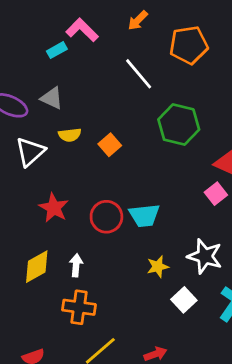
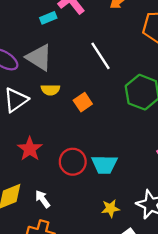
white line: (139, 74) -> (100, 56), moved
gray triangle: (52, 98) -> (39, 57), size x1.4
white arrow: (76, 265) -> (43, 199), turned -48

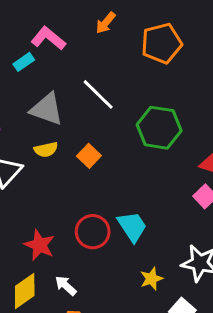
gray triangle: (39, 57) -> (47, 109), moved
red star: (30, 149) -> (39, 245), moved
cyan trapezoid: (104, 164) -> (132, 227), turned -112

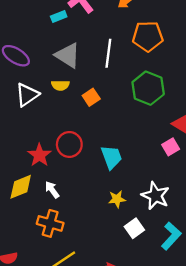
orange pentagon: (161, 43) -> (148, 36), moved
white line: (98, 94) -> (108, 53), turned 40
red circle: (93, 232) -> (69, 144), moved

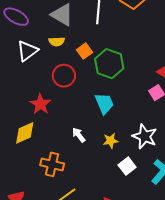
green hexagon: (148, 88) -> (109, 64), moved
red circle: (69, 144) -> (64, 76), moved
white arrow: (52, 190) -> (79, 135), moved

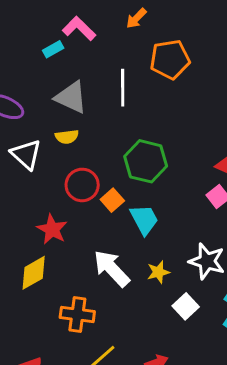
white triangle: (27, 51) -> (26, 154), turned -35
orange square: (84, 51) -> (112, 200), moved
white arrow: (79, 135) -> (112, 268), size x1.8

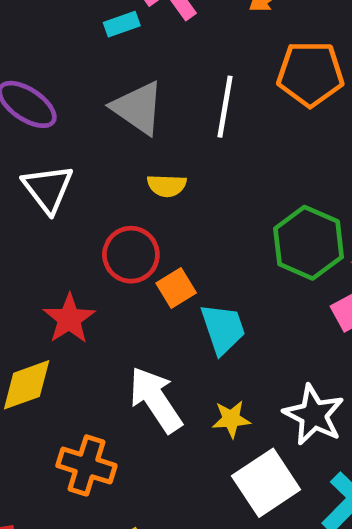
yellow semicircle: (67, 137) -> (167, 186), moved
green hexagon: (146, 161) -> (309, 243), moved
white square: (186, 306) -> (266, 483), size x1.5

